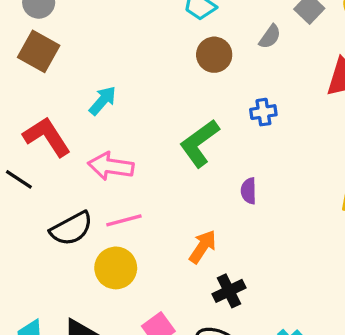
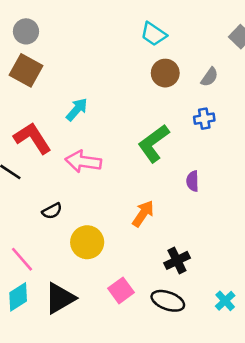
gray semicircle: (270, 37) -> (209, 77), moved
pink line: (124, 220) -> (22, 259), moved, turned 64
black semicircle: (71, 229) -> (52, 211), size x0.6
orange arrow: (203, 247) -> (143, 214), moved

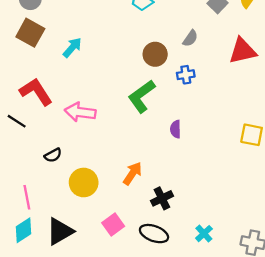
brown circle: (165, 73) -> (155, 54), moved
cyan arrow: (77, 110) -> (72, 47), moved
orange arrow: (143, 214) -> (132, 173), moved
pink line: (22, 259) -> (27, 197), turned 30

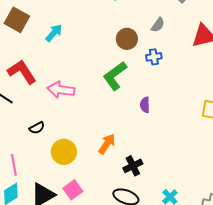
pink square: (113, 224) -> (73, 190), moved

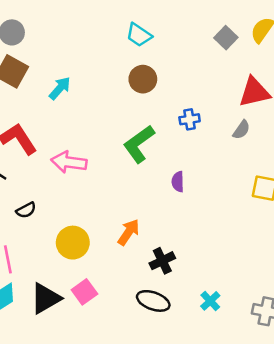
gray semicircle: (158, 25) -> (241, 130), moved
brown circle: (127, 39) -> (143, 79), moved
black semicircle: (37, 128) -> (26, 210), moved

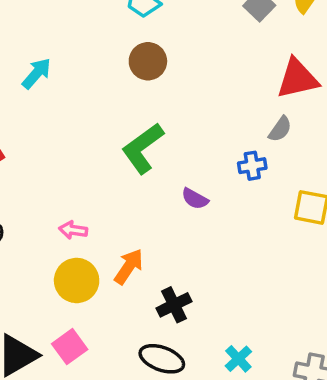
blue cross: (190, 119) -> (252, 166), moved
pink arrow: (69, 162) -> (73, 230), moved, size x0.6
purple semicircle: (178, 182) -> (195, 199), turned -60
yellow circle: (73, 243) -> (77, 280), moved

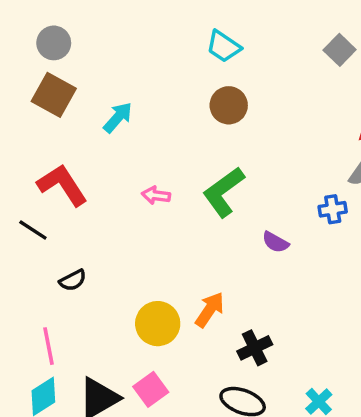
pink arrow: (73, 230) -> (156, 195), moved

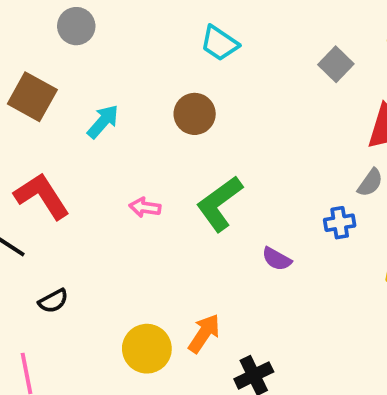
gray circle: (54, 43) -> (76, 26), moved
gray square: (340, 50) -> (336, 64), moved
brown circle: (229, 105) -> (195, 114), moved

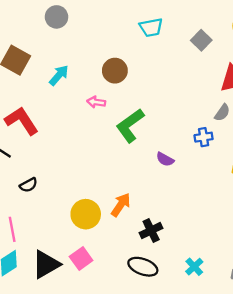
gray circle: (76, 26) -> (56, 17), moved
cyan trapezoid: (219, 43) -> (151, 27), moved, turned -45
pink arrow: (145, 207) -> (96, 102), moved

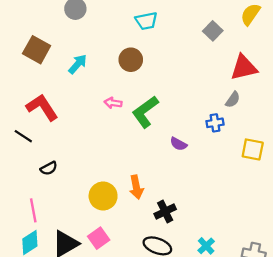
cyan trapezoid: (151, 27) -> (146, 21), moved
pink arrow: (96, 102) -> (113, 103), moved
orange arrow: (121, 205) -> (136, 187), turned 135

